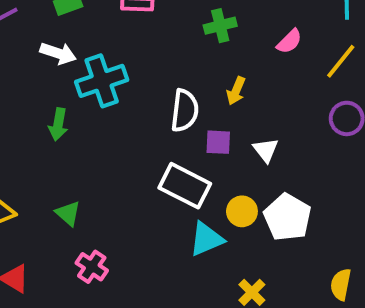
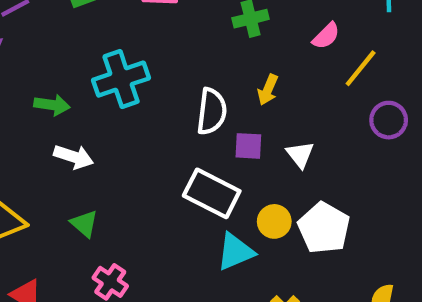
white arrow: (58, 53) -> (74, 157), moved
yellow line: (341, 61) -> (361, 68), moved
green arrow: (58, 124) -> (52, 105), moved, turned -92

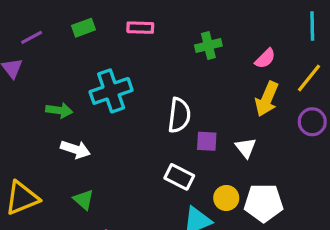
yellow line: (361, 68) -> (309, 78), moved
yellow arrow: (268, 90) -> (267, 99), moved, size x1.5
white rectangle: (212, 193) -> (179, 177), size x0.7
white pentagon: (324, 228) -> (264, 203), turned -30

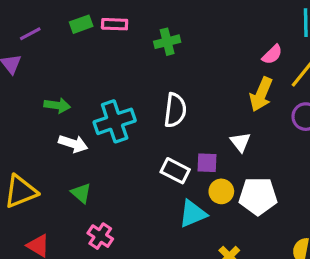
pink rectangle: (140, 28) -> (115, 24), moved
green cross: (208, 46) -> (167, 42), moved
pink semicircle: (265, 58) -> (272, 54), moved
cyan cross: (111, 91) -> (115, 121), moved
purple square: (207, 141) -> (207, 163), moved

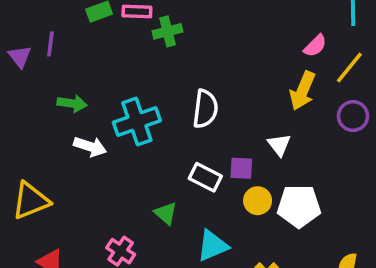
purple line: (30, 34) -> (50, 44), moved, turned -55
green cross: (167, 42) -> (168, 31), moved
green triangle: (81, 193) -> (166, 213), moved
cyan triangle: (193, 214) -> (213, 246), moved

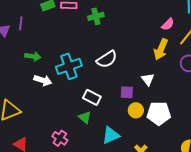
green cross: (168, 31) -> (96, 16), moved
white semicircle: (205, 109) -> (107, 59), turned 50
white rectangle: (205, 177) -> (92, 97), moved

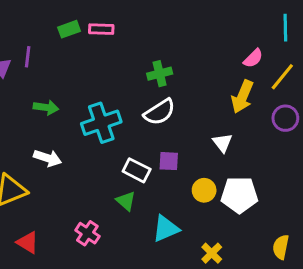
green cross: (96, 16) -> (160, 74), moved
white arrow: (43, 80) -> (48, 158), moved
purple square: (127, 92) -> (169, 161), moved

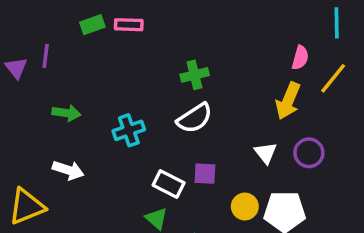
pink semicircle: (253, 58) -> (300, 58), turned -30
purple circle: (285, 118) -> (309, 153), moved
cyan cross: (101, 123) -> (129, 130), size x0.7

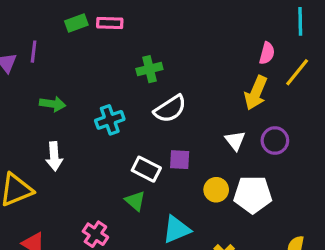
green cross: (195, 75) -> (149, 69), moved
white arrow: (68, 170) -> (54, 156), turned 68

